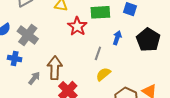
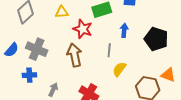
black pentagon: (148, 40) -> (156, 39), moved
brown arrow: (55, 68) -> (75, 55), moved

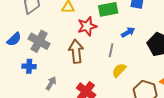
red star: (83, 29) -> (87, 26), turned 30
blue arrow: (124, 30) -> (128, 32), turned 48

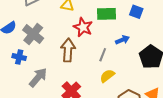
red star: (87, 26) -> (83, 27), turned 30
gray arrow: (51, 83) -> (38, 77), size x1.5

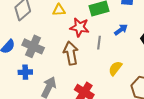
gray line: (103, 55) -> (99, 43), moved

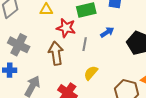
yellow semicircle: (115, 68) -> (91, 73), moved

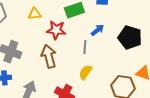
gray line: (85, 44) -> (85, 47), moved

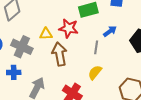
yellow triangle: (35, 14) -> (46, 34), moved

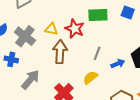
blue arrow: (110, 31) -> (118, 64), moved

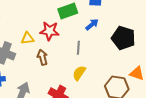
brown arrow: (60, 52) -> (42, 57), size x0.7
blue arrow: (118, 64) -> (92, 25), moved

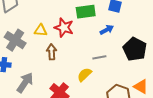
gray line: (78, 48) -> (99, 57), moved, turned 64

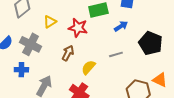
yellow triangle: (41, 30) -> (50, 22), moved, turned -32
brown arrow: (52, 52) -> (68, 53), turned 35
yellow semicircle: (84, 75) -> (88, 67), moved

